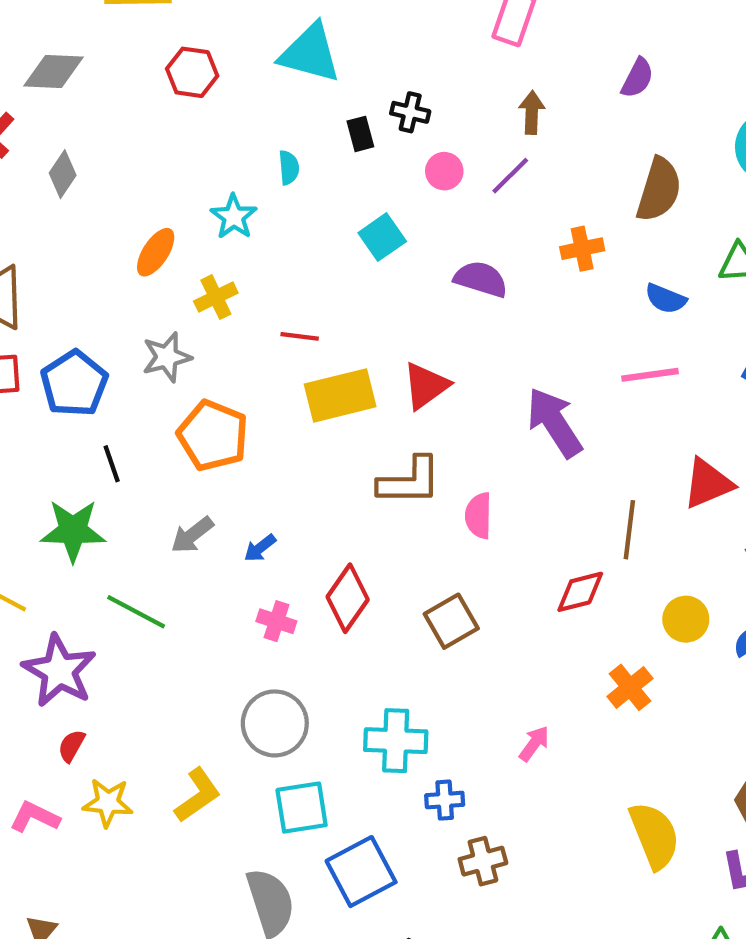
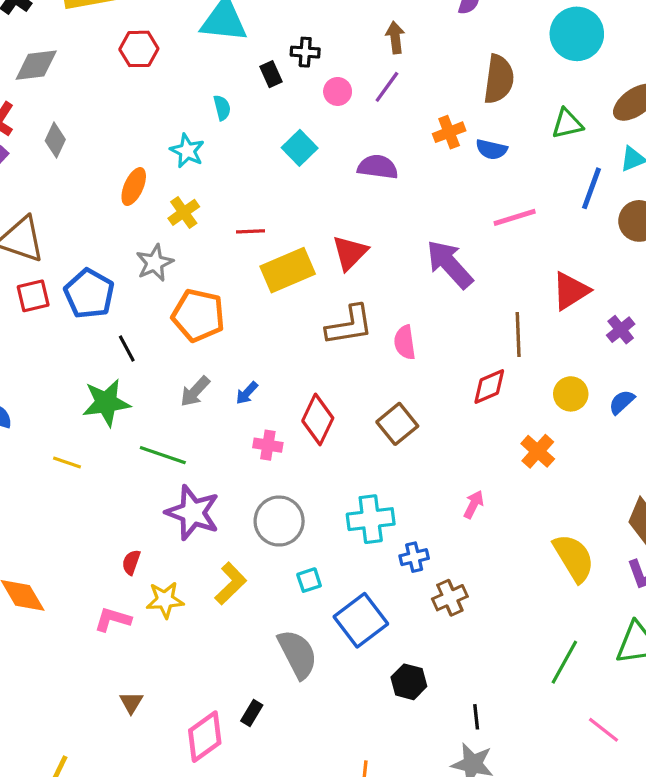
blue semicircle: (666, 299) -> (492, 149), moved
purple star: (59, 671) -> (193, 513), moved
cyan square: (302, 808) -> (309, 580), size x0.6

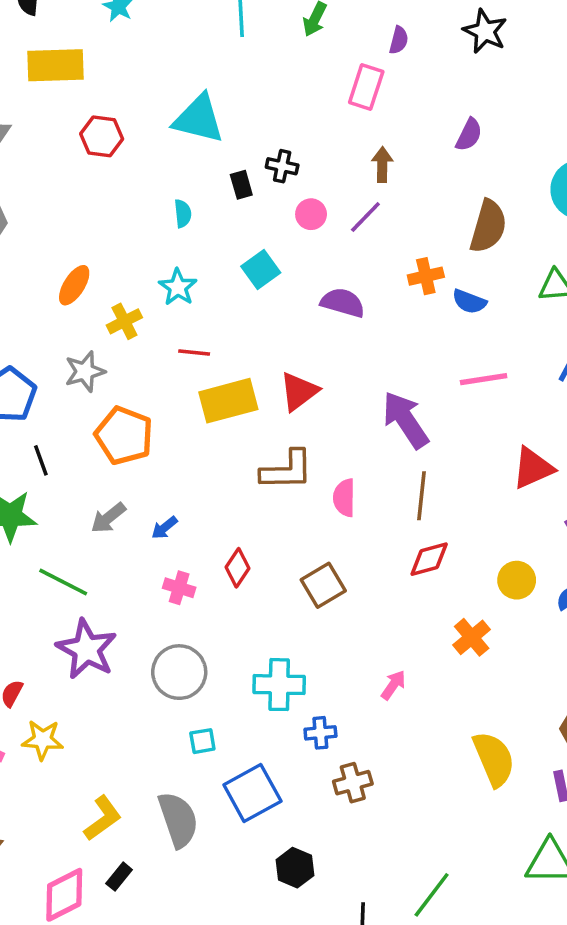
cyan star: (187, 151) -> (178, 287), moved
brown line: (518, 335) -> (422, 496), moved
red diamond: (318, 419) -> (237, 568), size x0.7
yellow L-shape: (231, 584) -> (103, 818), moved
green line: (564, 662) -> (432, 895), moved

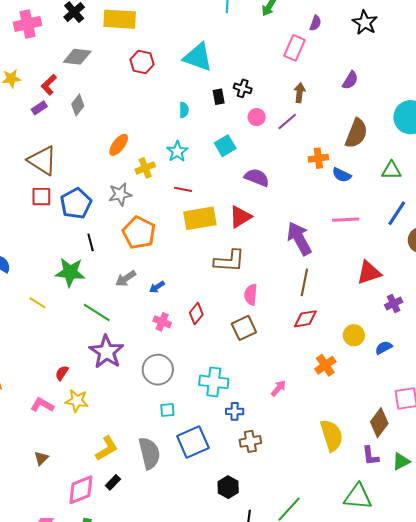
purple semicircle: (343, 303) -> (257, 177), moved
pink semicircle: (344, 498) -> (251, 295), moved
black hexagon: (295, 868) -> (228, 487), moved

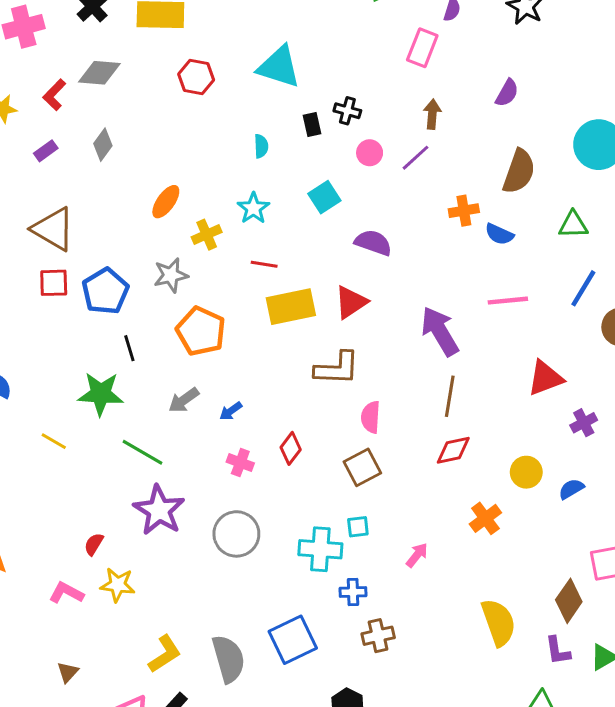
red L-shape: (49, 85) -> (54, 95), moved
cyan square: (167, 410) -> (358, 527), moved

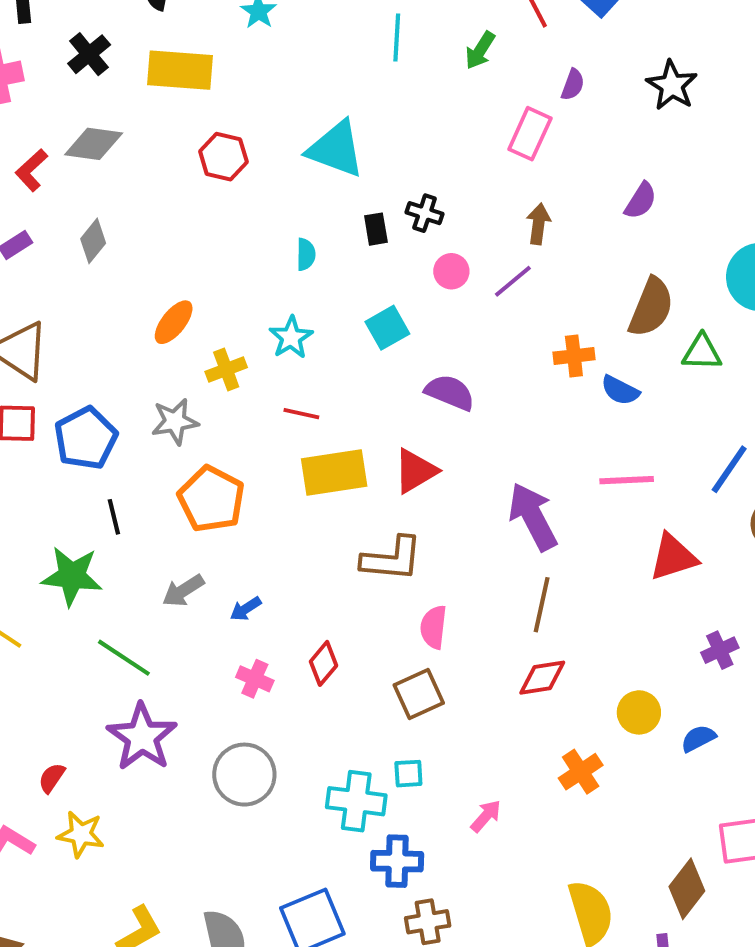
green triangle: (573, 225) -> (702, 352), moved
red triangle: (545, 378) -> (673, 557), moved
blue cross: (353, 592) -> (397, 861), size x1.4

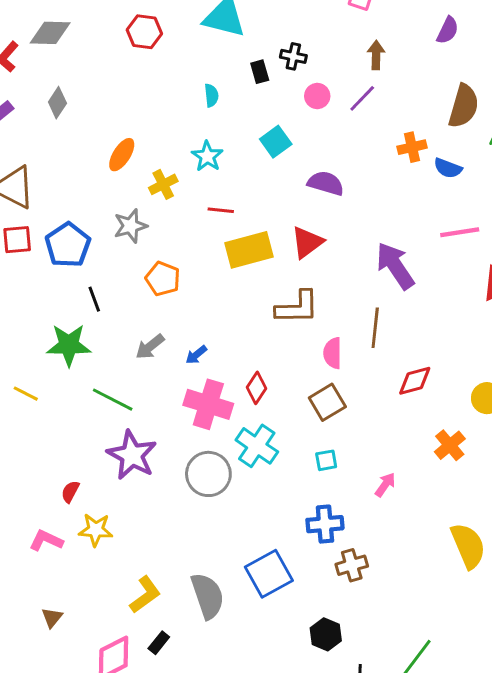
orange pentagon: (211, 499) -> (163, 279), size x0.7
brown line: (542, 605) -> (375, 328), moved
pink cross: (255, 679) -> (208, 404), size x1.8
cyan cross: (356, 801) -> (257, 446), moved, turned 33

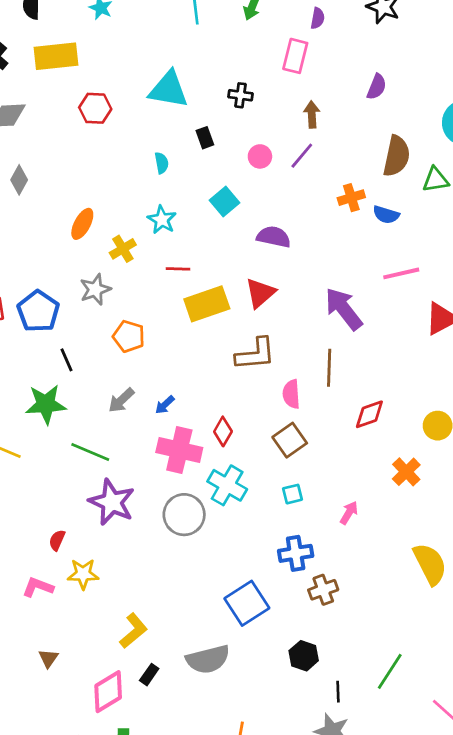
black cross: (293, 56) -> (241, 95), moved
gray semicircle: (208, 596) -> (208, 659), moved, turned 99

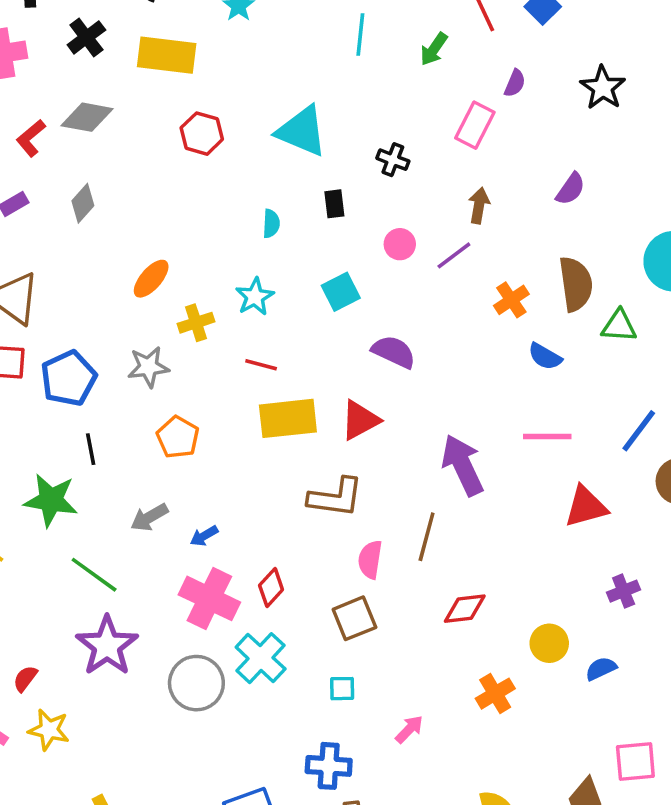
brown semicircle: (396, 156) -> (576, 284), turned -33
orange cross: (351, 198) -> (511, 300), moved, turned -30

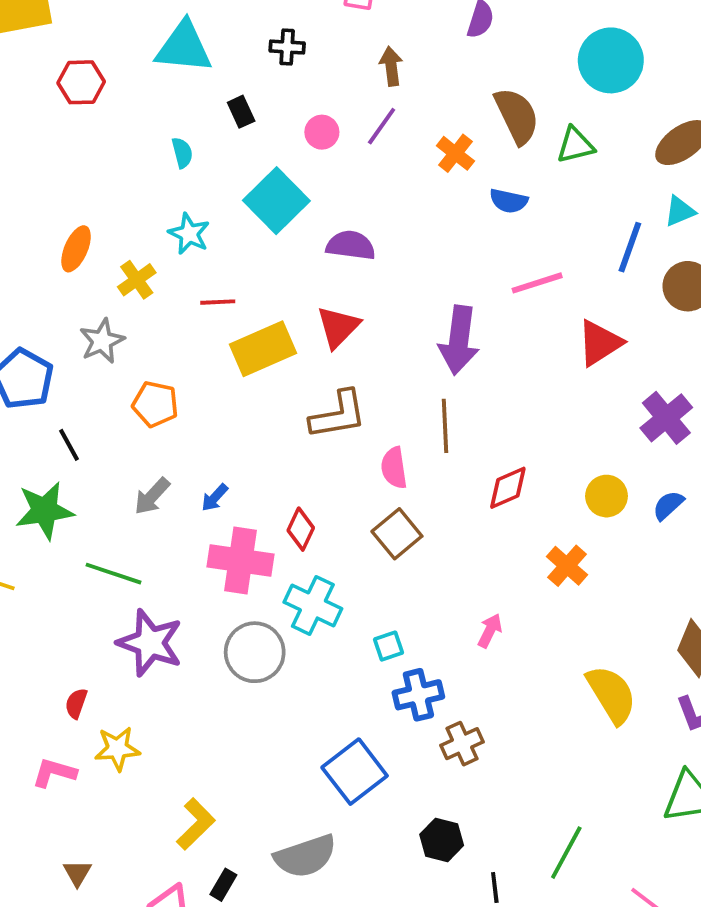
cyan square: (341, 292) -> (276, 201), size x1.5
purple arrow: (463, 465) -> (459, 340), turned -130
purple cross: (624, 591) -> (666, 418), size x1.5
cyan square: (342, 689) -> (389, 646), moved

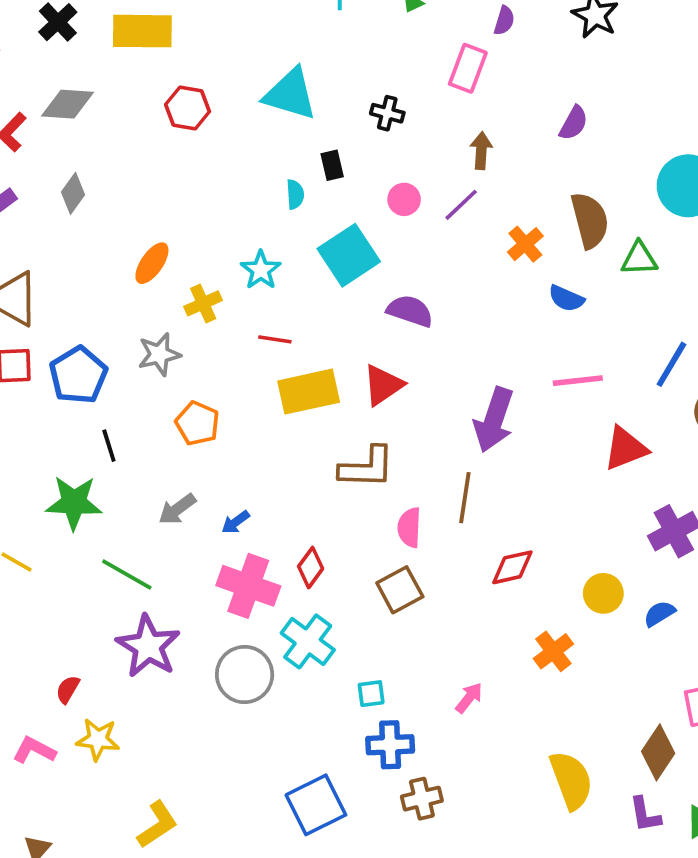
cyan semicircle: (182, 153) -> (295, 194), moved

